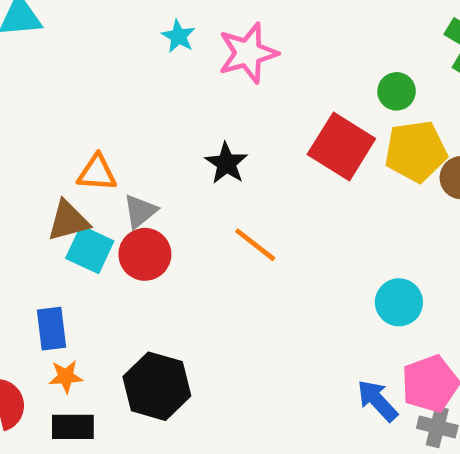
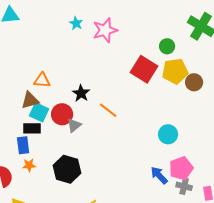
black star: (226, 163) -> (81, 93), moved
gray triangle: (140, 211) -> (74, 125), moved
black rectangle: (73, 427) -> (32, 128), moved

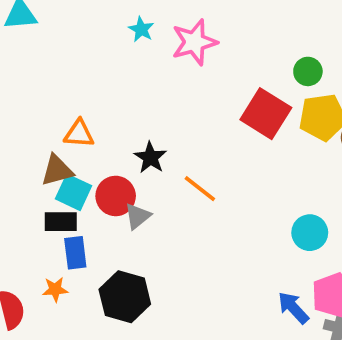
blue rectangle: (23, 145) -> (75, 253), moved

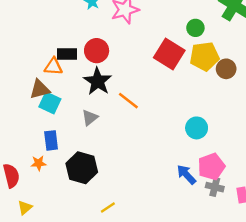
black star: (150, 158) -> (98, 81), size x1.4
red circle: (116, 196) -> (97, 51), moved
black rectangle: (61, 222) -> (67, 54), moved

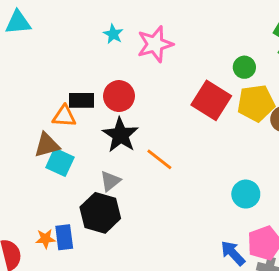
blue rectangle: (51, 140) -> (64, 237), moved
black hexagon: (82, 168) -> (100, 213), moved

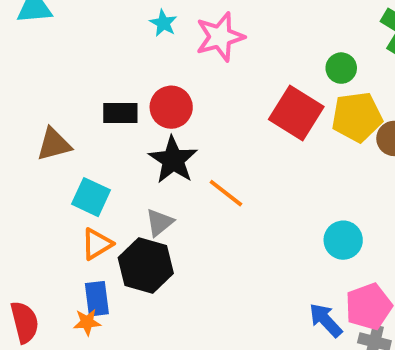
orange triangle: (64, 116) -> (97, 244), moved, turned -35
brown triangle: (47, 145) -> (54, 144), moved
orange star: (45, 239) -> (87, 322), moved

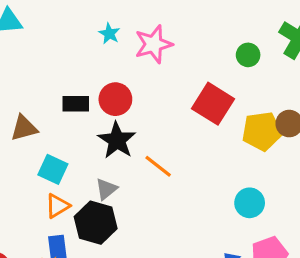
green circle: (341, 68) -> (248, 55), moved
yellow pentagon: (357, 117) -> (262, 131), moved

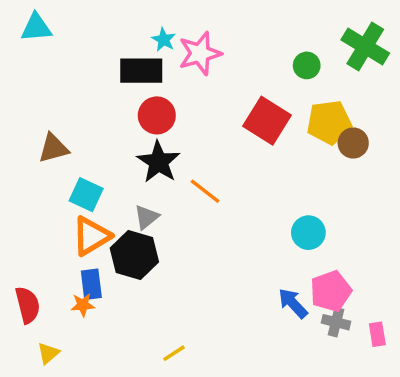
cyan star: (109, 34) -> (164, 40), moved
black rectangle: (76, 104) -> (141, 71), moved, size x1.4
yellow pentagon: (262, 131) -> (329, 122), moved
orange triangle: (57, 206) -> (91, 236), size x1.4

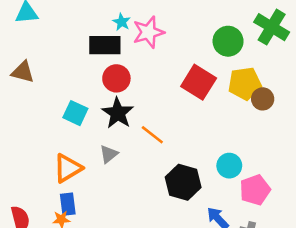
green circle: (307, 65) -> (228, 41), size x1.5
brown triangle: (53, 148) -> (23, 72), moved, turned 30
cyan square: (86, 195) -> (75, 113), moved
black hexagon: (134, 255) -> (183, 182), moved
pink pentagon: (331, 291) -> (255, 190), moved

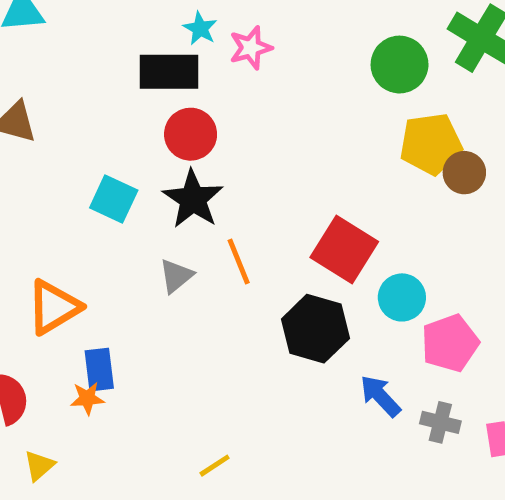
pink star: (148, 32) -> (251, 48), size x0.7
red square: (199, 82) -> (344, 249), moved
orange line: (152, 135) -> (239, 261), moved, turned 30
orange triangle: (68, 168) -> (54, 307), moved

